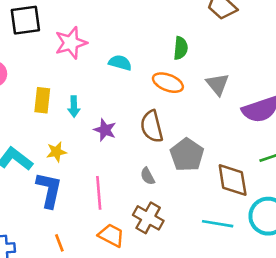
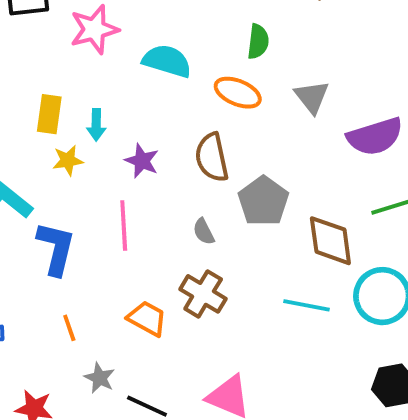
cyan semicircle: (120, 63) -> (167, 61), size x1.4
yellow star: (56, 152) -> (68, 160), moved
pink line: (99, 193) -> (124, 225), moved

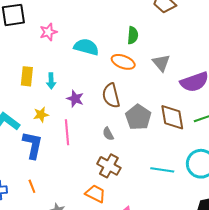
pink star: (94, 29) -> (48, 32), size x0.7
yellow star: (68, 160) -> (41, 115), moved
brown diamond: (330, 241) -> (172, 117), moved
orange trapezoid: (147, 318) -> (95, 194), moved
orange line: (69, 328) -> (32, 186), moved

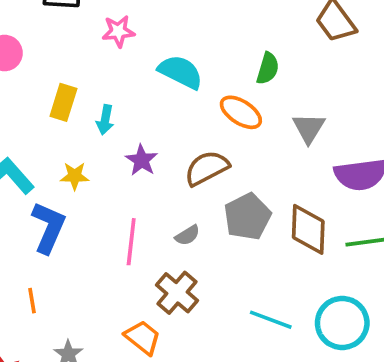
brown semicircle: (111, 96) -> (207, 168), turned 65
pink line: (67, 132) -> (131, 242), moved
gray semicircle: (108, 134) -> (187, 235), turned -104

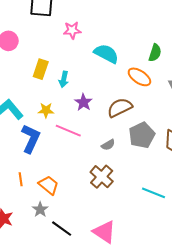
pink line: (131, 242) -> (68, 131), moved, turned -75
orange trapezoid: (143, 337) -> (49, 185), moved

